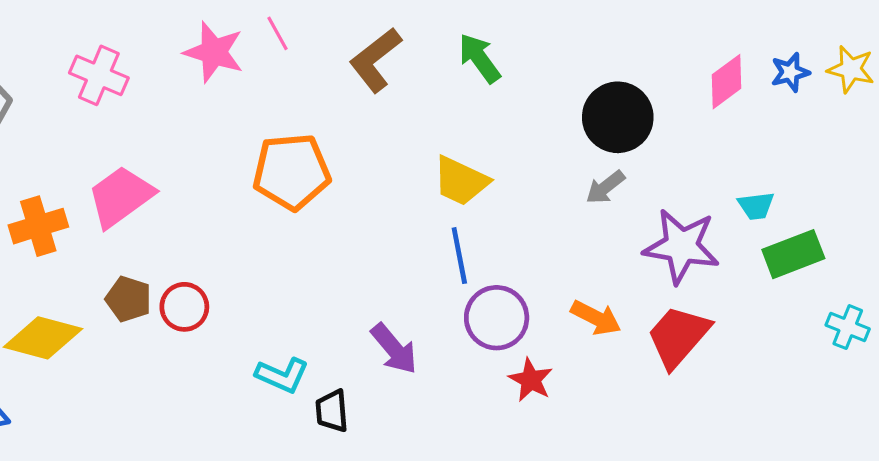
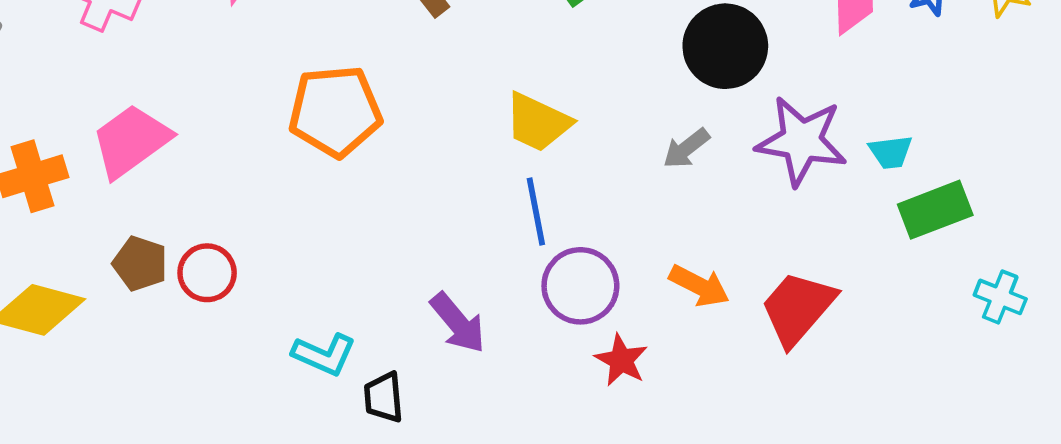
gray arrow: (605, 187) -> (686, 148), moved
purple star: (681, 246) -> (801, 141), moved

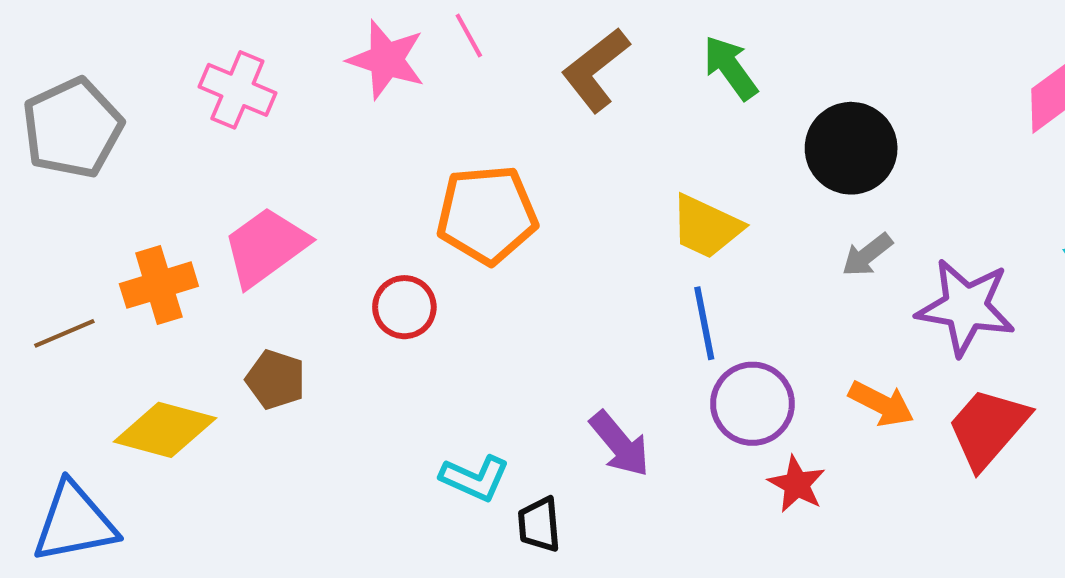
black circle: (725, 46) -> (851, 148), moved
purple star: (801, 141) -> (966, 307), moved
red circle: (207, 273) -> (404, 307), moved

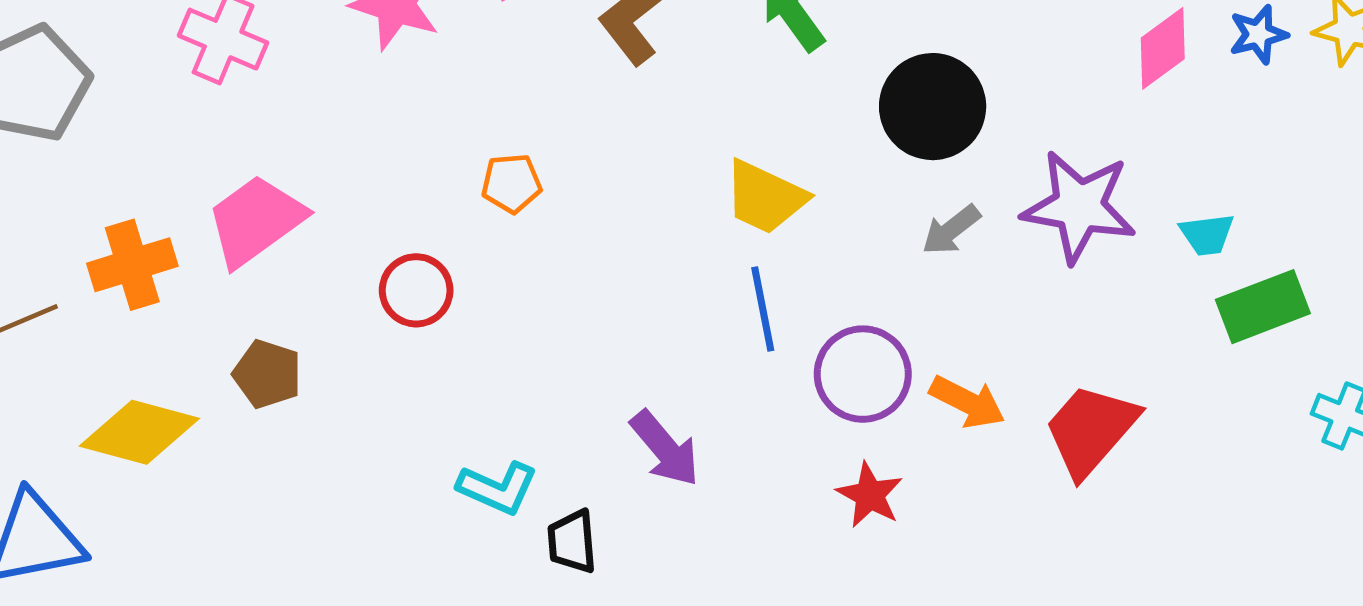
orange pentagon: (487, 215) -> (512, 183), size x0.5
purple star: (966, 307) -> (1079, 207), moved
purple circle: (752, 404) -> (863, 374), moved

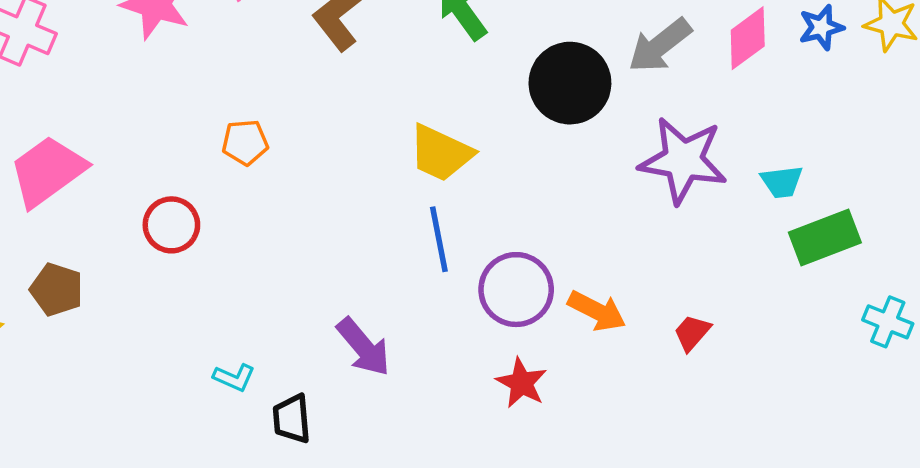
gray arrow: (951, 230) -> (660, 45), moved, size x1.4
red trapezoid: (1091, 430) -> (692, 333), size x0.5
cyan L-shape: (498, 488) -> (234, 377), size x0.7

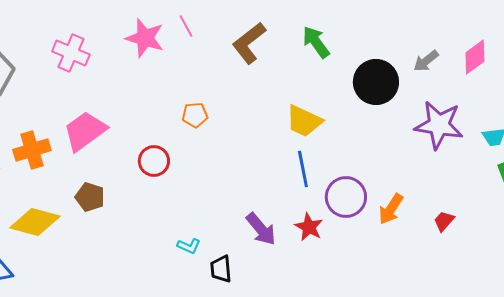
gray arrow: (660, 45) -> (426, 61), size x0.7
orange arrow: (597, 311) -> (391, 209), turned 96
red star: (522, 383) -> (309, 227), moved

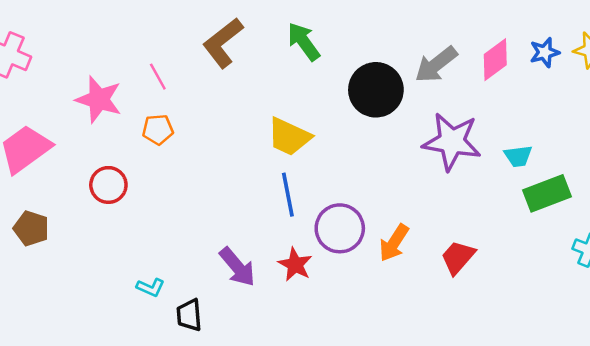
pink line: (186, 26) -> (158, 77), moved
pink star: (145, 38) -> (99, 99), moved
gray arrow: (426, 61) -> (436, 64), size x1.4
red trapezoid: (444, 221) -> (458, 257), size x1.4

